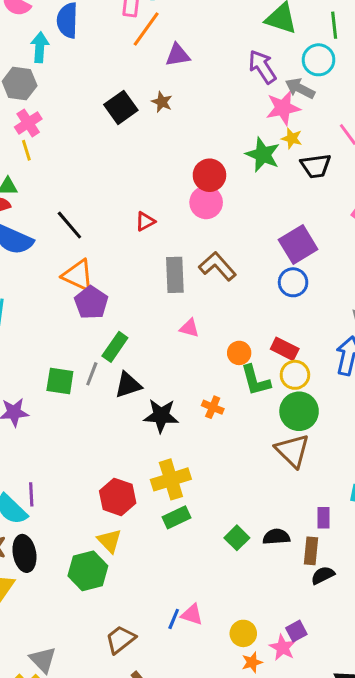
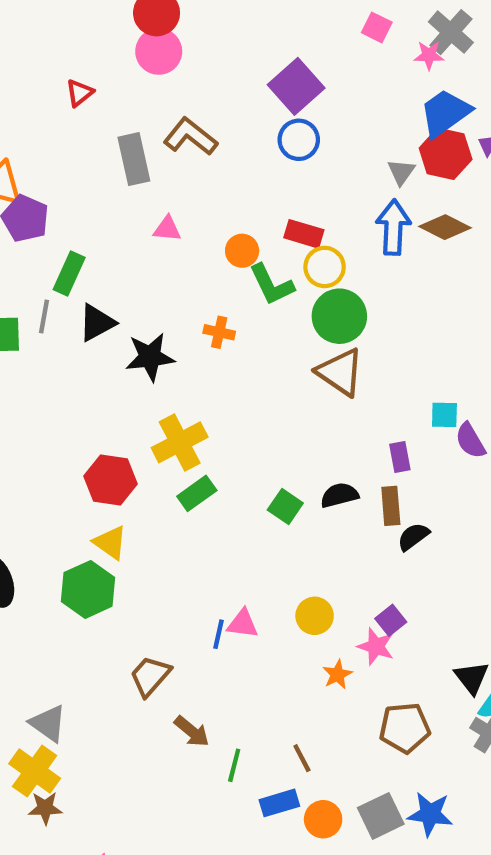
yellow circle: (243, 633) -> (315, 616), moved

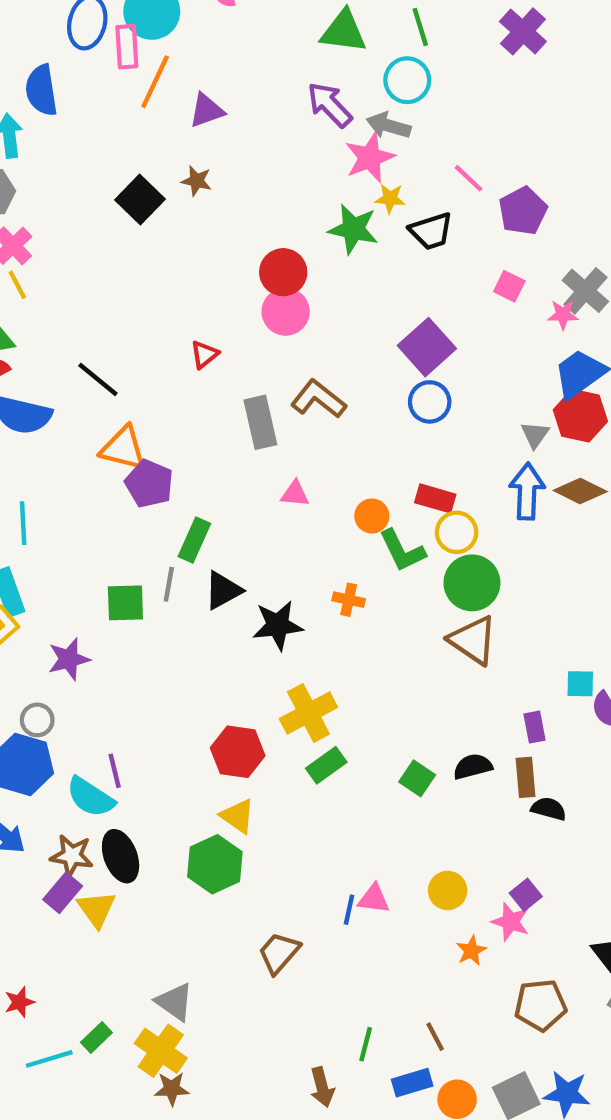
black semicircle: (413, 537) -> (549, 809), turned 52
brown arrow: (192, 731) -> (322, 1087), moved, turned 36

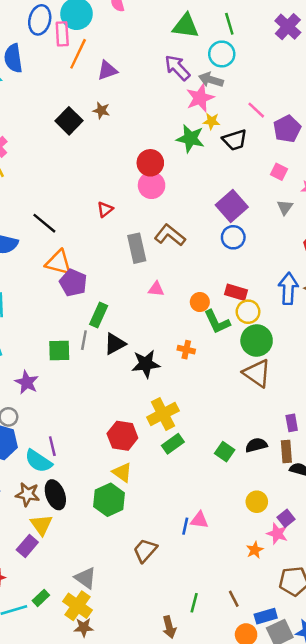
gray triangle: (535, 435) -> (285, 207), moved
purple star: (69, 659) -> (27, 382), turned -30
yellow circle: (448, 890) -> (257, 502), moved
purple rectangle: (63, 893) -> (27, 546), moved
blue rectangle: (412, 1083) -> (266, 616), moved

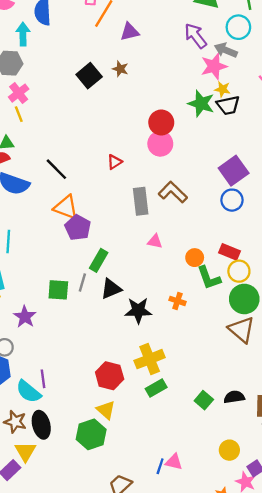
black trapezoid: (235, 140) -> (228, 105), moved

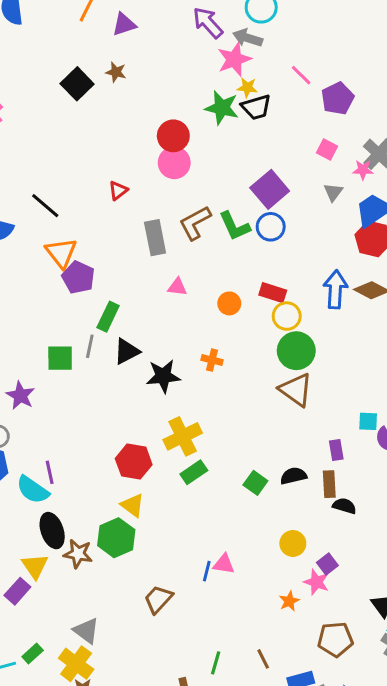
brown L-shape: (173, 192) -> (195, 223), turned -68
orange triangle: (66, 207) -> (61, 253), turned 36
green L-shape: (209, 278) -> (235, 226), moved
brown star: (15, 422) -> (78, 554), moved

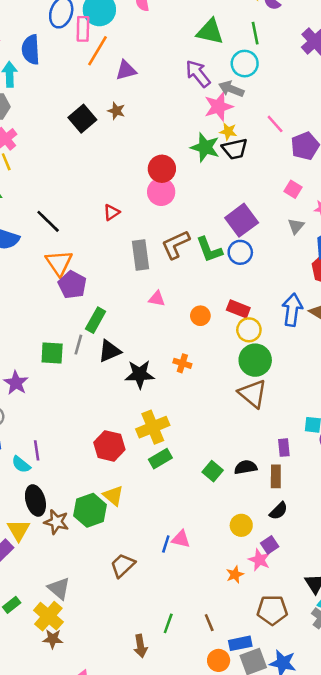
cyan semicircle: (33, 490) -> (21, 464), size x0.7
yellow triangle: (133, 505) -> (113, 496), moved
black semicircle: (344, 506) -> (279, 511), moved, turned 114

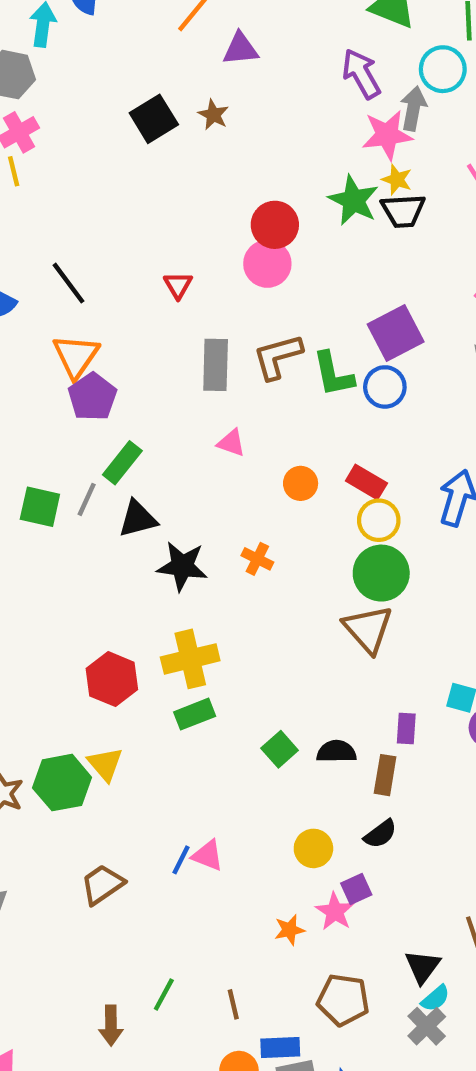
gray arrow: (231, 89) -> (413, 109), turned 70
red triangle: (111, 212) -> (178, 285), turned -36

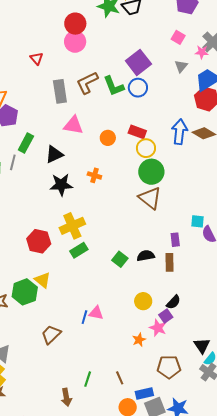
pink triangle: (231, 443) -> (73, 125), size x1.5
black triangle: (138, 519) -> (54, 154), moved
black semicircle: (380, 834) -> (173, 302), moved

